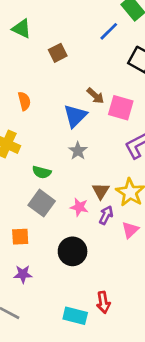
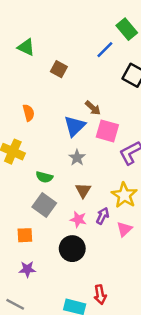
brown square: (58, 53) -> (59, 69), turned -35
pink square: (121, 108) -> (107, 131), moved
brown triangle: (101, 191) -> (83, 190), moved
pink star: (79, 207) -> (78, 219), moved

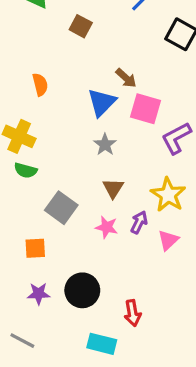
green semicircle: (44, 177) -> (26, 170), moved
black circle: (72, 249) -> (82, 290), moved
red arrow: (100, 295) -> (133, 313), moved

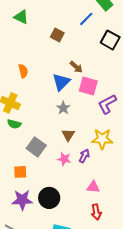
brown square: (81, 26) -> (57, 35), moved
yellow star: (168, 195) -> (102, 139), turned -30
pink triangle: (168, 240) -> (93, 187), moved, turned 48
purple star: (39, 294) -> (22, 200), size x1.5
red arrow: (133, 313) -> (96, 212), moved

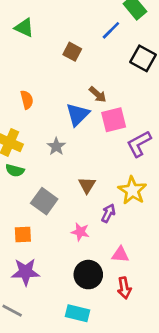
pink square: (88, 86) -> (114, 120), turned -30
gray star: (63, 108) -> (56, 146), moved
yellow star: (102, 139) -> (132, 190), turned 30
pink star: (64, 159) -> (80, 232), moved
black circle: (49, 198) -> (88, 275), moved

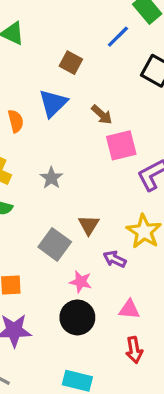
blue triangle: (78, 114) -> (53, 103), moved
gray square: (44, 201) -> (55, 244), moved
purple arrow: (108, 213) -> (115, 259), turned -90
black circle: (88, 275) -> (77, 317), moved

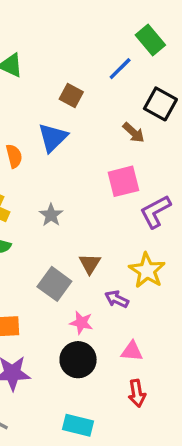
brown arrow: (102, 115) -> (134, 133), moved

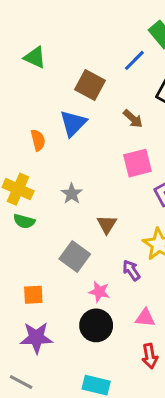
brown square: (71, 96) -> (90, 85), size x1.4
brown arrow: (134, 133) -> (133, 119), moved
brown triangle: (90, 264) -> (107, 224), moved
purple arrow: (117, 299) -> (131, 270), turned 30

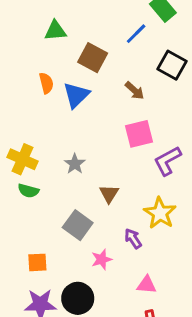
green triangle: (35, 57) -> (55, 31), moved, turned -30
orange semicircle: (38, 140) -> (46, 83), moved
pink star: (99, 292) -> (102, 259), turned -30
black circle: (96, 325) -> (78, 298), moved

